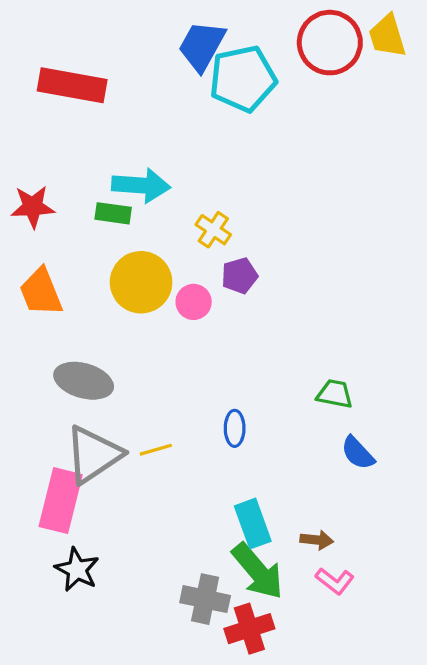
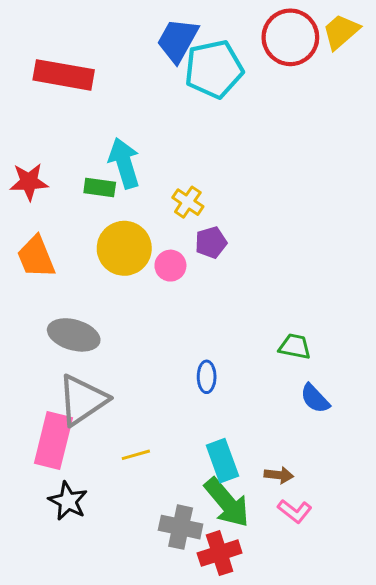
yellow trapezoid: (387, 36) -> (341, 32), turned 66
cyan arrow: (141, 185) -> (124, 163), turned -111
yellow line: (156, 450) -> (136, 455), moved

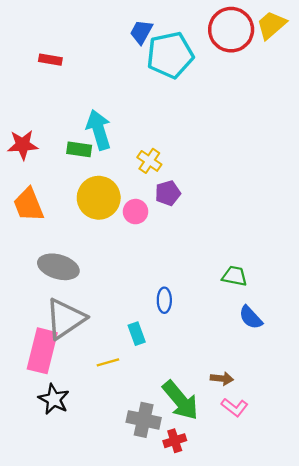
blue trapezoid: (178, 40) -> (141, 32), size x0.7
red rectangle: (64, 75) -> (50, 60), size x0.5
cyan rectangle: (222, 461) -> (137, 334), moved, size x0.7
red cross: (220, 553) -> (175, 441), size x0.7

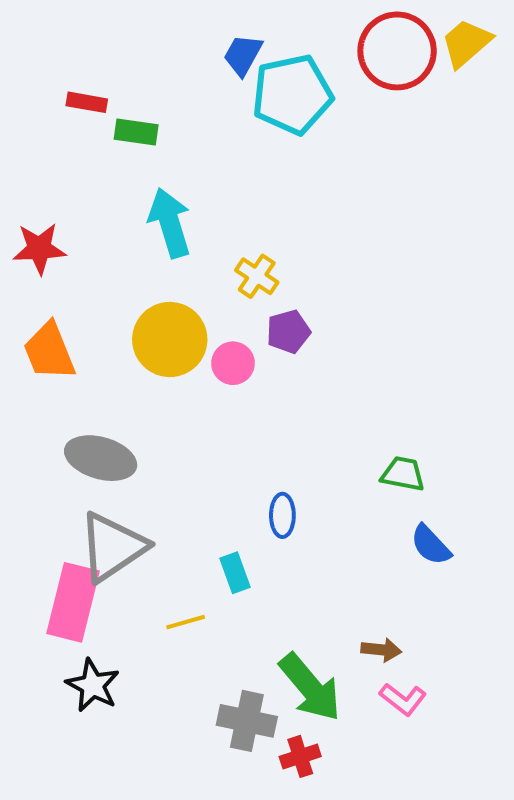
green rectangle: (79, 149) -> (136, 132), moved

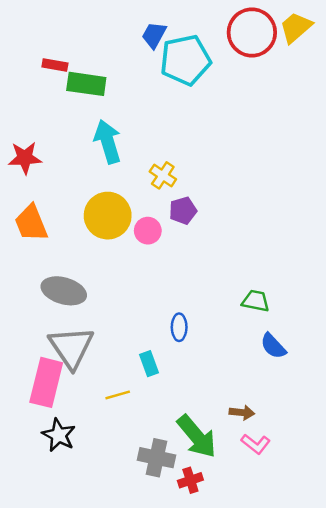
green rectangle: (136, 132) -> (86, 84), size x1.4
gray triangle: (112, 547) -> (71, 347), turned -30

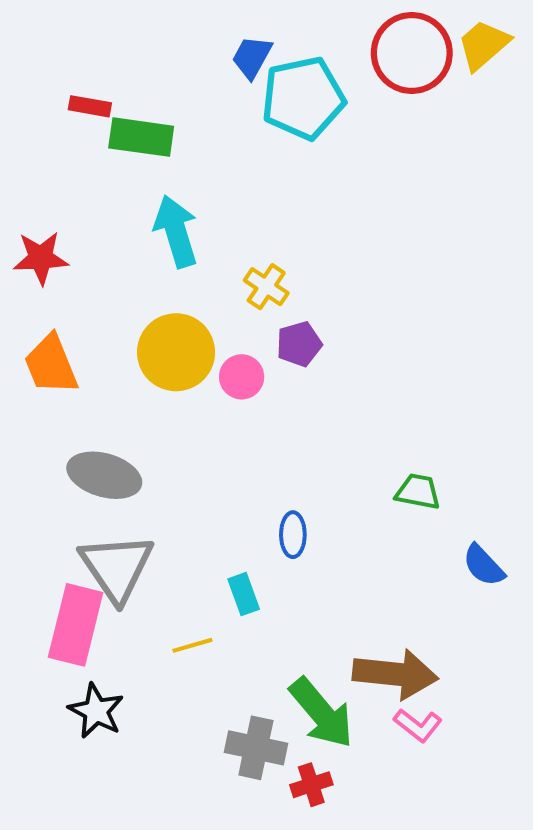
blue semicircle: (273, 346) -> (483, 565), moved
brown arrow: (242, 413) -> (395, 674), size x2.0

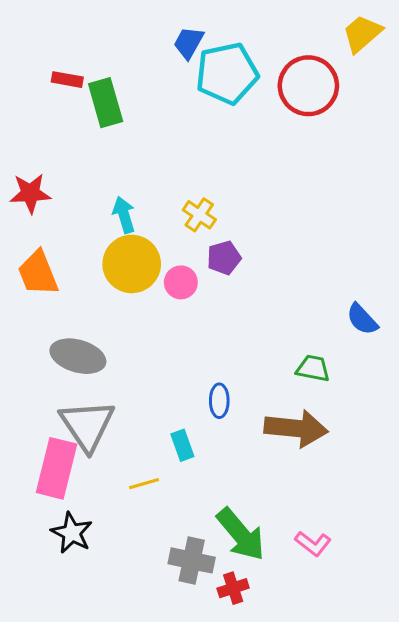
red circle: (412, 53) -> (308, 86), moved
green rectangle: (141, 137) -> (106, 103), turned 66
cyan arrow: (176, 231) -> (124, 215), moved, size x0.7
blue semicircle: (483, 565) -> (362, 319), moved
brown arrow: (395, 674) -> (296, 428), moved

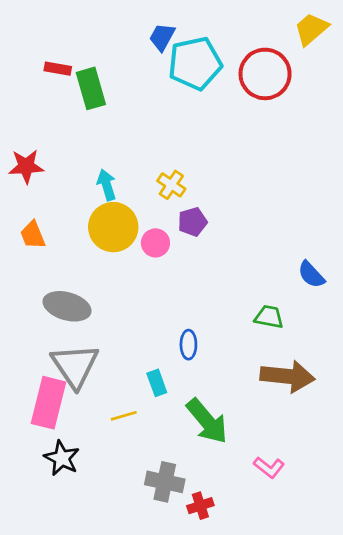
orange trapezoid: (38, 273) -> (33, 235), size x0.7
brown arrow: (296, 428) -> (287, 376), moved
green arrow: (241, 534) -> (207, 421), moved

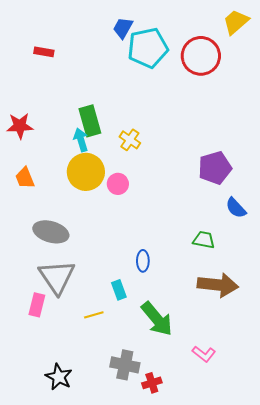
green rectangle: (91, 88) -> (90, 121), moved
purple pentagon: (192, 222) -> (215, 168), moved, size x1.5
pink rectangle: (49, 403) -> (37, 305), size x0.6
black star: (62, 458) -> (59, 377), moved

